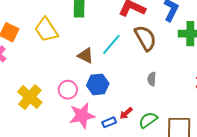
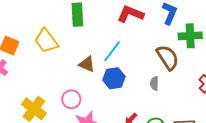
brown semicircle: (145, 38) -> (168, 57), moved
blue hexagon: (98, 84) -> (114, 78), moved

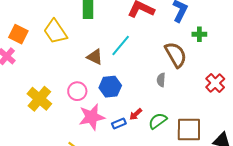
green cross: (190, 36) -> (199, 34), size x0.6
blue hexagon: (114, 78) -> (110, 87), moved

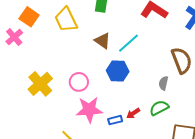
brown triangle: (95, 57) -> (103, 41), moved
blue hexagon: (110, 87) -> (118, 71), moved
green semicircle: (158, 121) -> (159, 108), moved

